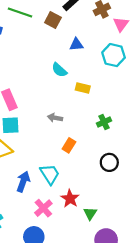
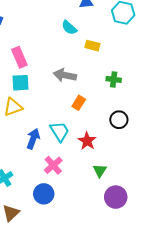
gray arrow: (55, 118) -> (65, 75), size x1.5
green cross: (104, 122) -> (114, 79), turned 32
red star: (70, 199) -> (87, 141), moved

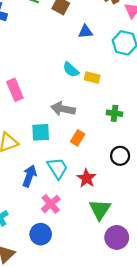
cyan semicircle: (69, 28) -> (71, 70), moved
cyan square: (20, 83) -> (41, 132), moved
green triangle: (100, 171) -> (100, 210), size x1.5

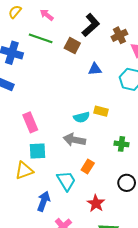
cyan semicircle: (71, 70) -> (82, 117), moved, turned -56
cyan square: (41, 132) -> (37, 151), moved
cyan trapezoid: (57, 168) -> (66, 181), moved

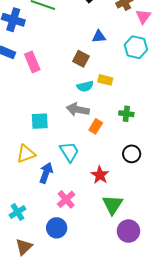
brown square: (72, 46) -> (81, 59), moved
pink rectangle: (30, 122) -> (32, 62), moved
orange rectangle: (88, 166) -> (96, 126), moved
yellow triangle: (24, 171) -> (26, 154), moved

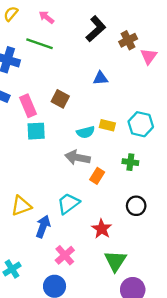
cyan hexagon: (136, 47) -> (141, 124), moved
brown square: (81, 59) -> (60, 99), moved
cyan square: (40, 121) -> (36, 131), moved
cyan trapezoid: (69, 152) -> (68, 203), turned -95

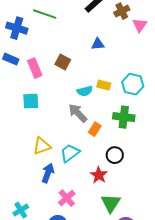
cyan square: (36, 131) -> (31, 101), moved
gray arrow: (77, 157) -> (78, 113), turned 35
green cross: (130, 162) -> (124, 117), size x1.5
yellow triangle: (21, 206) -> (42, 146), moved
black circle: (136, 206) -> (115, 155), moved

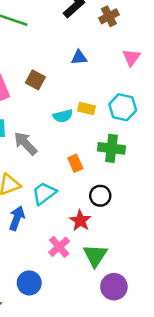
pink triangle: (140, 25) -> (131, 57), moved
gray arrow: (78, 113) -> (25, 143), moved
orange rectangle: (95, 129) -> (75, 163), turned -56
pink cross: (67, 198) -> (59, 247), moved

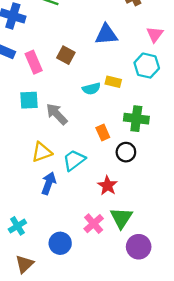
blue triangle: (79, 57) -> (106, 34), size x1.5
cyan hexagon: (123, 107) -> (147, 66), moved
black circle: (100, 196) -> (126, 152), moved
pink cross: (59, 247) -> (94, 224), moved

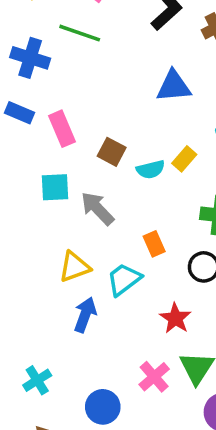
brown square: (66, 55) -> (112, 152), moved
yellow rectangle: (113, 82) -> (184, 159), turned -63
orange rectangle: (103, 132) -> (154, 244), moved

